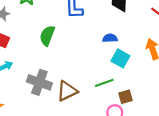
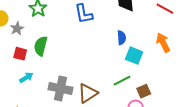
green semicircle: (47, 36) -> (41, 46), moved
blue semicircle: (110, 38) -> (122, 38), turned 96

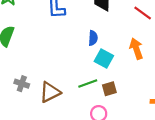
gray cross: (60, 88) -> (22, 84), size x0.6
brown square: (144, 91) -> (109, 89), moved

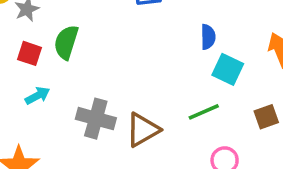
gray cross: (22, 84) -> (96, 119), size x1.5
brown square: (109, 89) -> (266, 117), moved

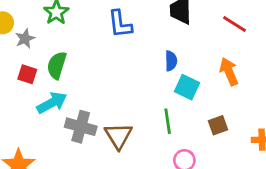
cyan arrow: (38, 96) -> (52, 103), moved, size x1.5
green line: (204, 112) -> (168, 121), turned -75
brown triangle: (143, 130) -> (118, 136), turned -32

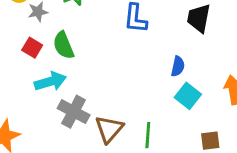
green semicircle: (57, 65) -> (63, 45), turned -52
green line: (168, 121) -> (148, 135), moved

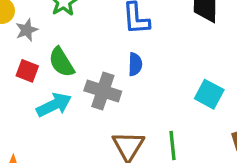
blue semicircle: (178, 66) -> (135, 64), moved
gray cross: (74, 112) -> (103, 91), moved

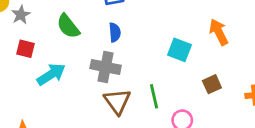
green semicircle: (61, 62) -> (68, 26), moved
gray cross: (103, 91) -> (106, 67), moved

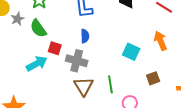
green semicircle: (68, 26) -> (38, 28), moved
red square: (25, 49) -> (55, 48), moved

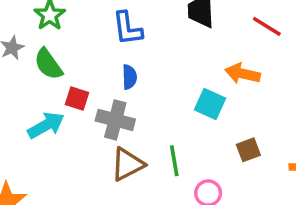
orange arrow: (160, 41) -> (243, 74), moved, turned -54
brown triangle: (83, 86) -> (127, 164), turned 35

